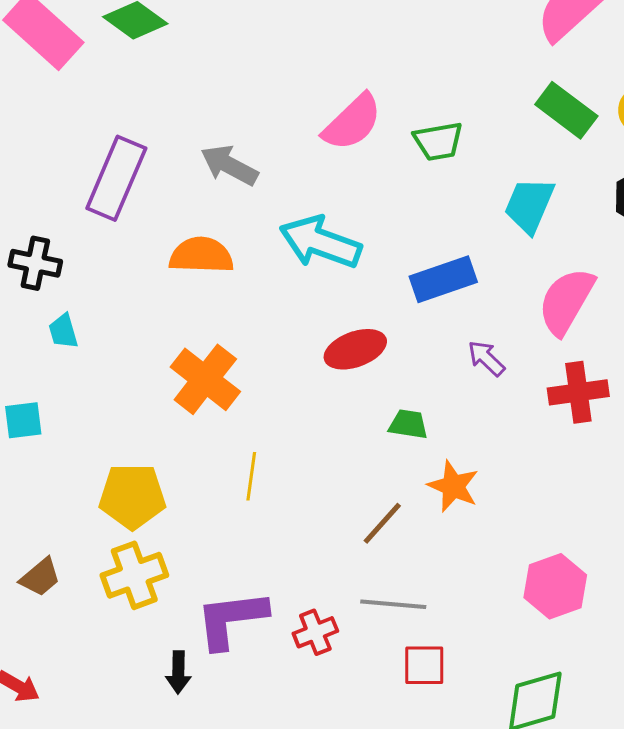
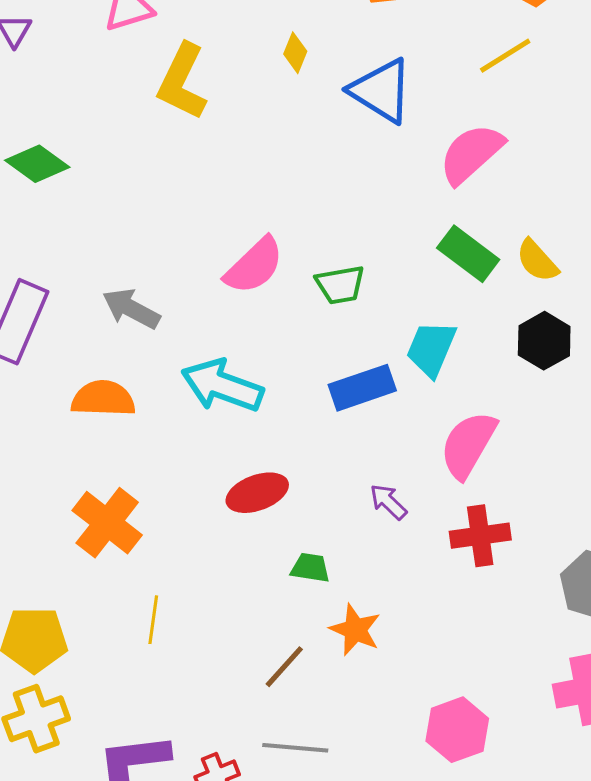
blue rectangle: (443, 279) -> (362, 388), moved

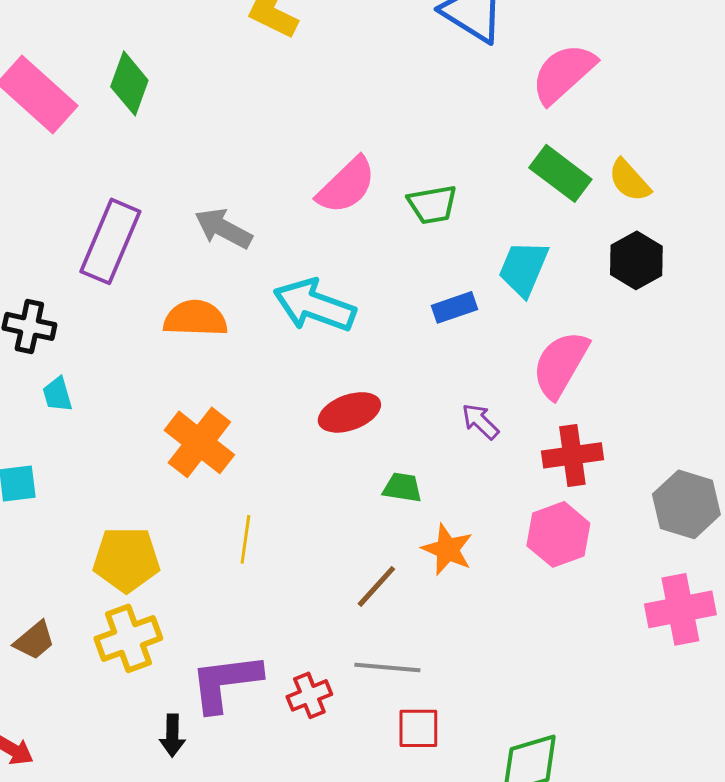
green diamond: (37, 164) -> (129, 83), turned 74
blue rectangle: (362, 388) -> (454, 307), size x0.7
pink hexagon: (457, 730) -> (558, 534), moved

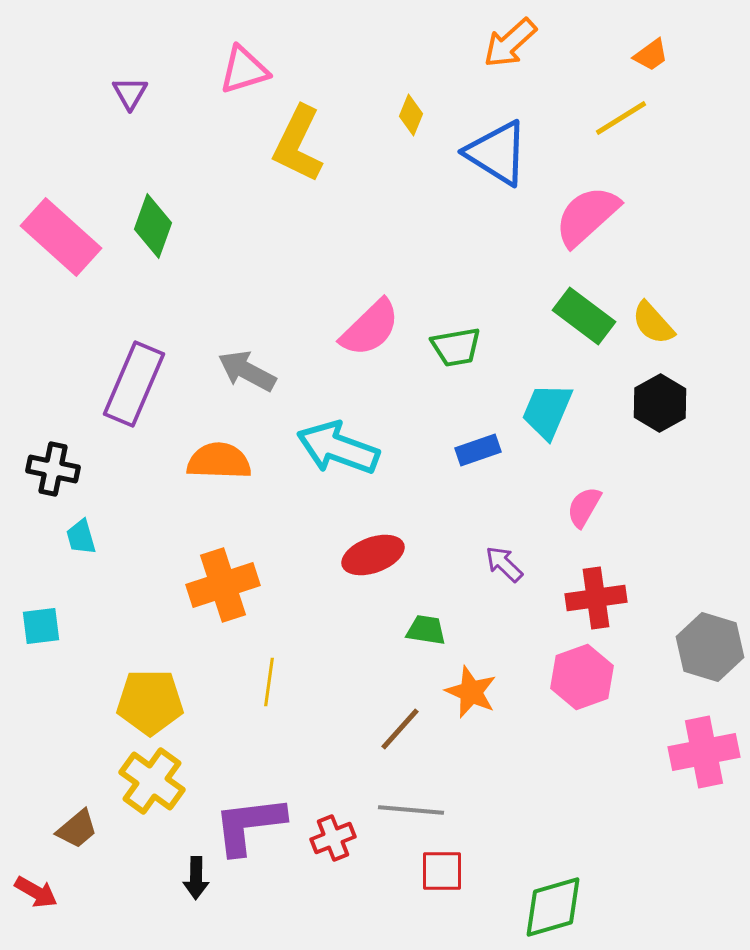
pink semicircle: (560, 364) -> (584, 507), size x0.6
orange cross: (199, 442) -> (223, 585), turned 34
yellow cross: (128, 638) -> (152, 781), turned -34
brown trapezoid: (34, 640) -> (77, 829), moved

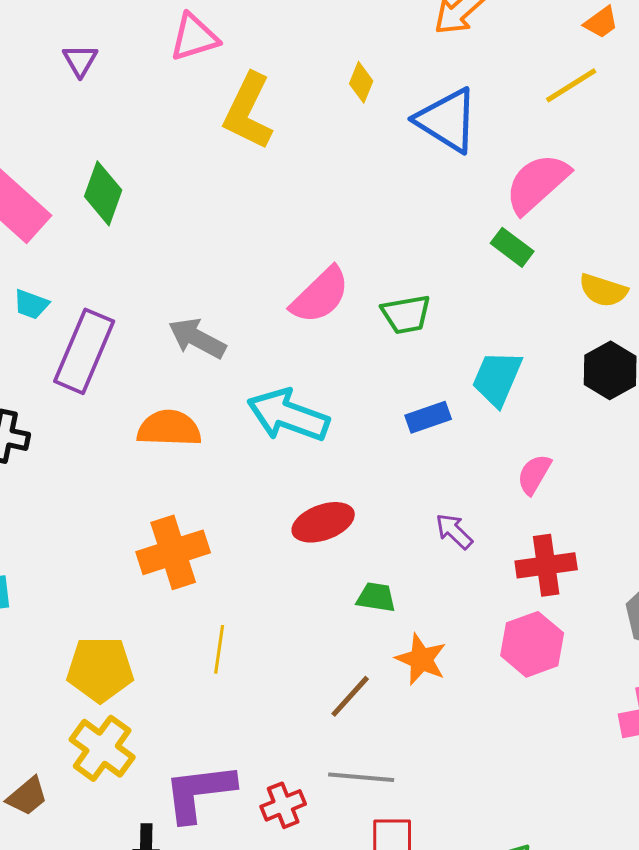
green rectangle: (584, 316) -> (512, 247), moved, size x0.7
yellow semicircle: (653, 323) -> (603, 290), turned -30
cyan trapezoid: (81, 537) -> (31, 304), moved, turned -54

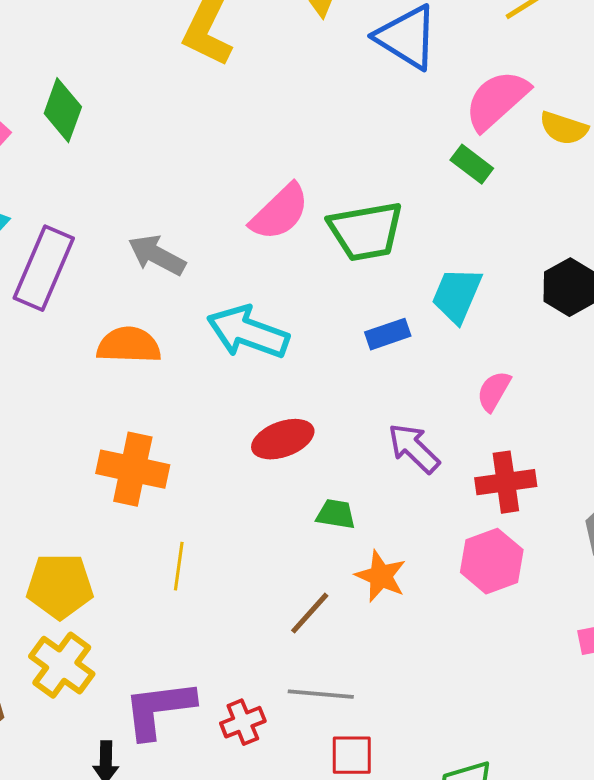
yellow semicircle: (603, 290) -> (564, 128), moved
green trapezoid: (406, 314) -> (366, 231), size x1.5
purple arrow: (454, 531) -> (414, 448), size x1.4
orange cross: (173, 552) -> (133, 469), turned 30

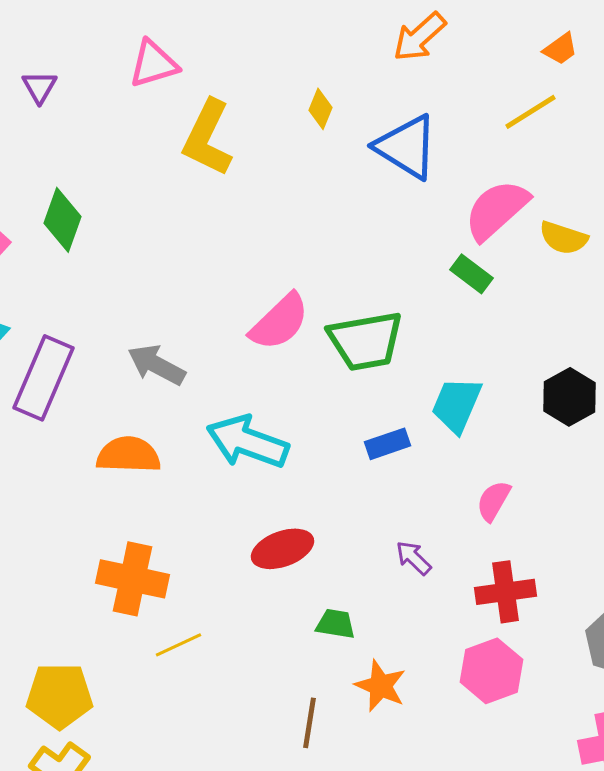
purple arrow: (414, 448) -> (414, 558), size x0.7
yellow line: (179, 566) -> (178, 645), moved, turned 57
brown line: (310, 613) -> (310, 723), turned -33

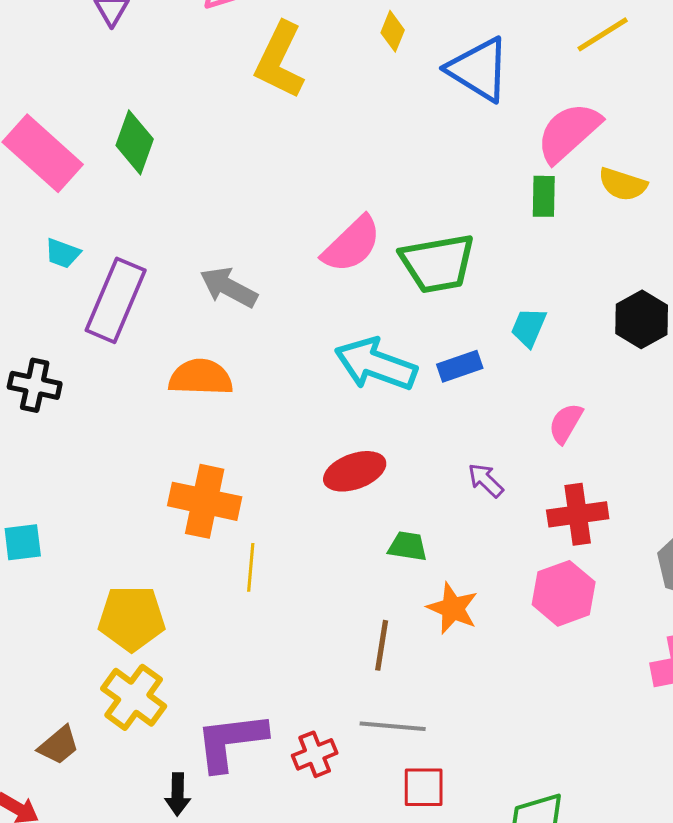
yellow semicircle: (564, 238) -> (623, 184), moved
green rectangle: (472, 274) -> (544, 196), turned 54
cyan trapezoid: (456, 405) -> (529, 327), size x0.7
cyan arrow: (248, 442) -> (376, 364), moved
yellow line: (178, 645) -> (251, 567), turned -60

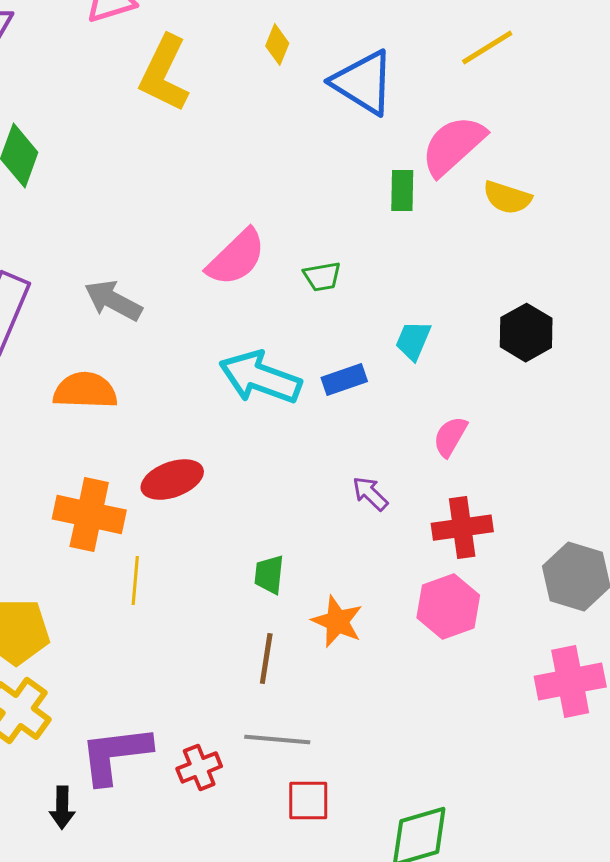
green rectangle: (544, 196) -> (402, 191), moved
green trapezoid: (438, 263) -> (322, 277), size x0.5
red ellipse: (355, 471) -> (172, 480), moved
green trapezoid: (408, 546) -> (269, 575), moved, turned -93

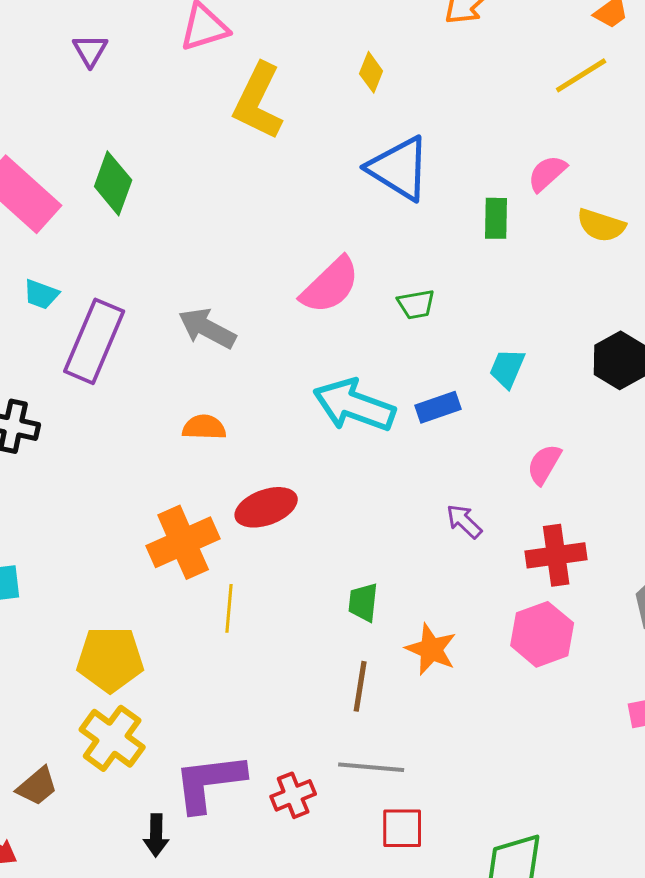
blue triangle: (363, 83) -> (399, 168), moved
pink semicircle: (453, 146) -> (547, 173), size x0.6
orange semicircle: (85, 391) -> (204, 427), moved, size x0.7
orange cross: (89, 515) -> (183, 542), turned -36

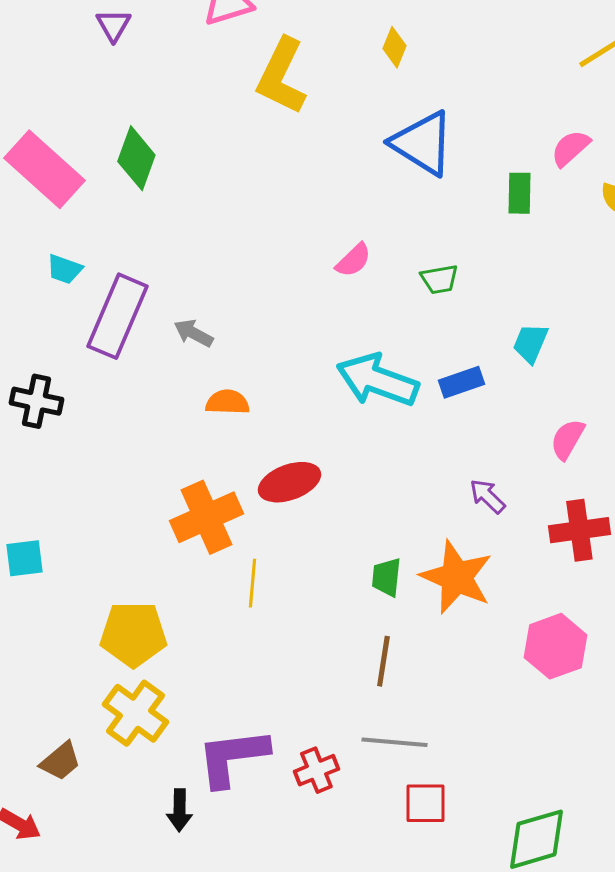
pink semicircle: (330, 285) -> (353, 260), size x0.6
gray arrow: (207, 328) -> (193, 333), moved, size x0.7
pink hexagon: (542, 634) -> (555, 646), moved
orange star: (431, 649) -> (456, 577), moved, size x1.4

